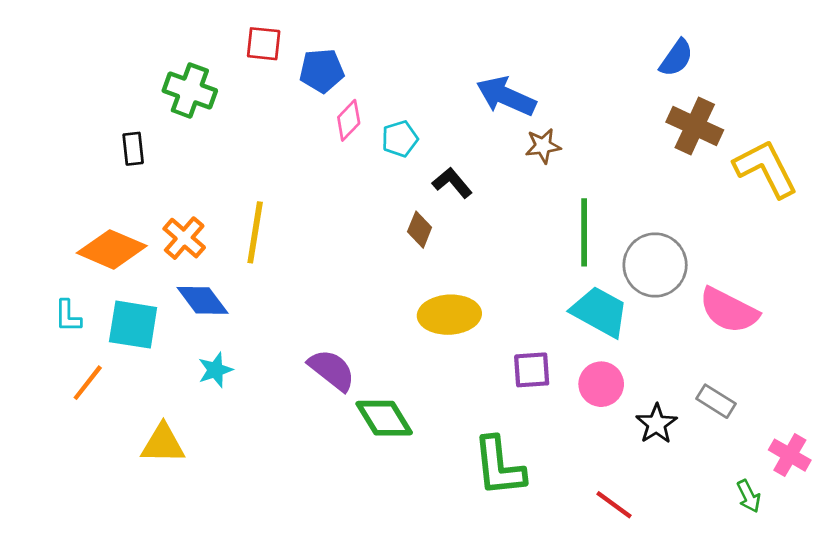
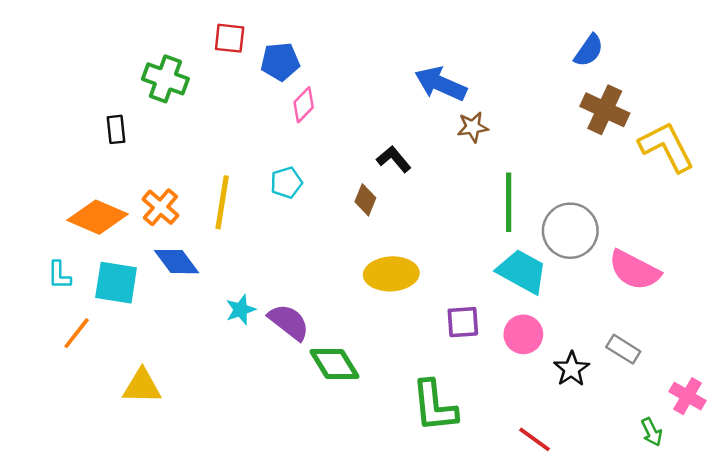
cyan pentagon: (400, 139) -> (286, 183), moved
cyan star: (215, 370) -> (241, 310), moved

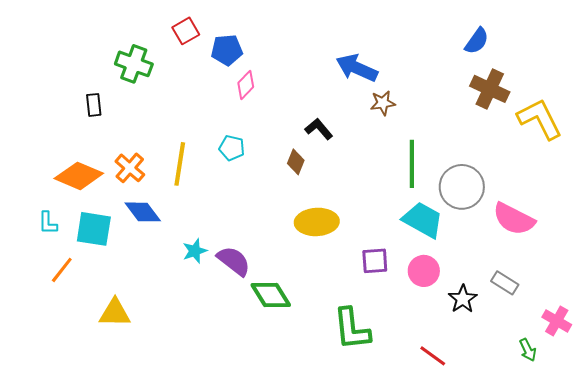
red square: (230, 38) -> (186, 31), turned -36
cyan pentagon: (286, 183) -> (232, 148), turned 30

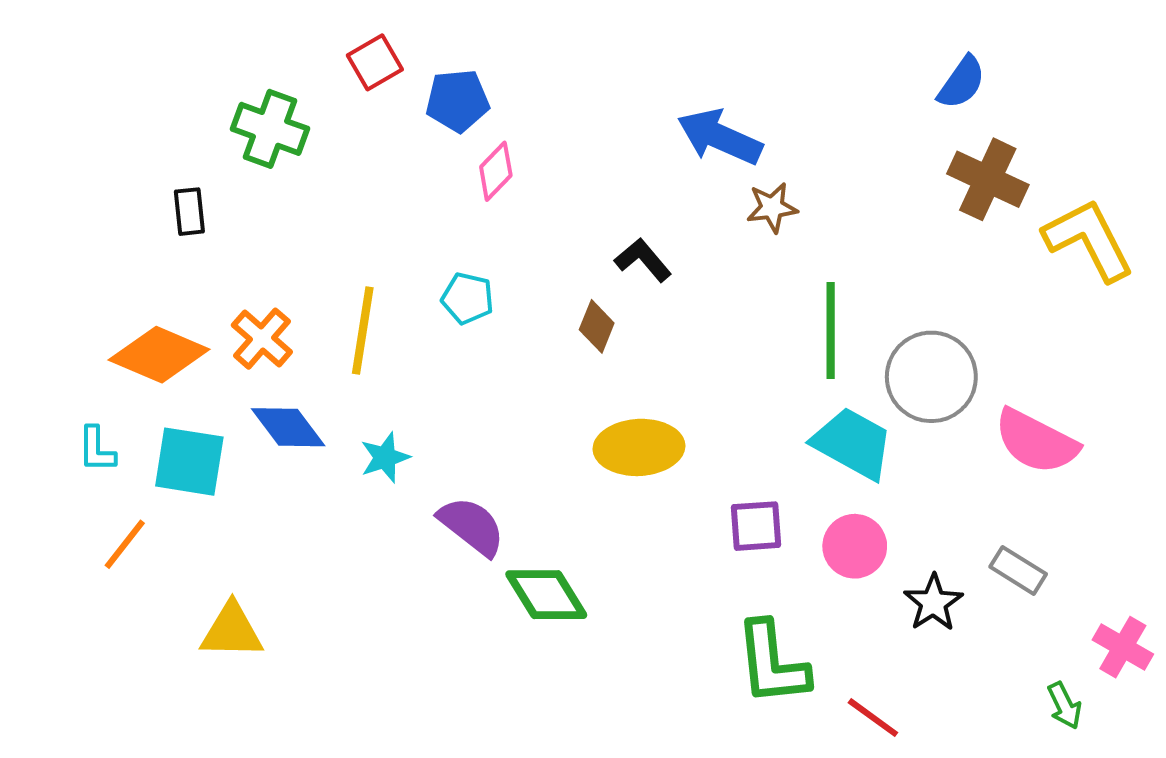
cyan star: (195, 251) -> (385, 458), moved
green L-shape: (352, 329) -> (772, 663), moved

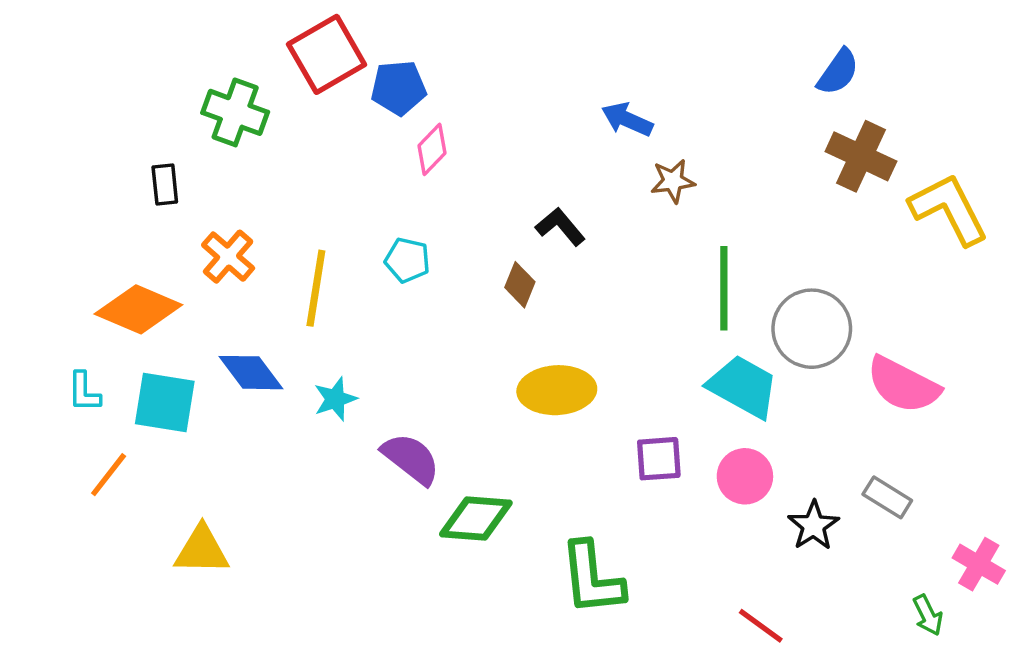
red square: (375, 62) -> (327, 54), size x1.6
blue arrow: (720, 137) -> (627, 119), size x0.7
orange cross: (262, 339) -> (228, 257), moved
green diamond: (546, 595) -> (476, 519), turned -54
green L-shape: (772, 663) -> (592, 578), moved

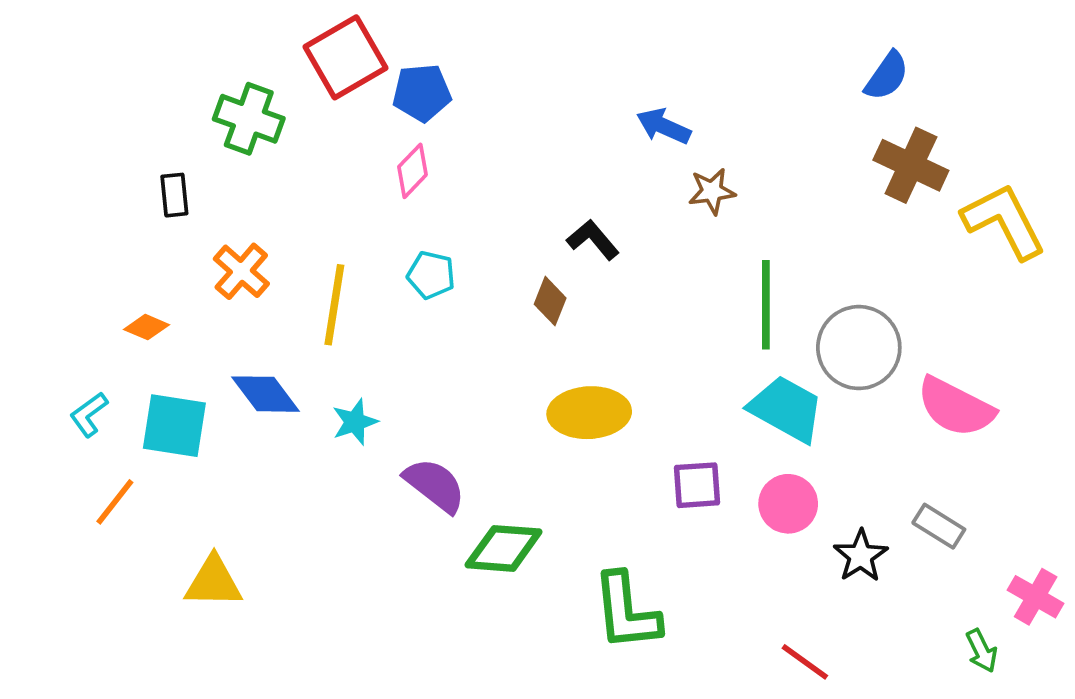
pink diamond: (432, 149) -> (412, 171), moved
orange diamond: (138, 309) -> (146, 327), size x0.5
cyan L-shape: (84, 392) -> (89, 414), turned 54

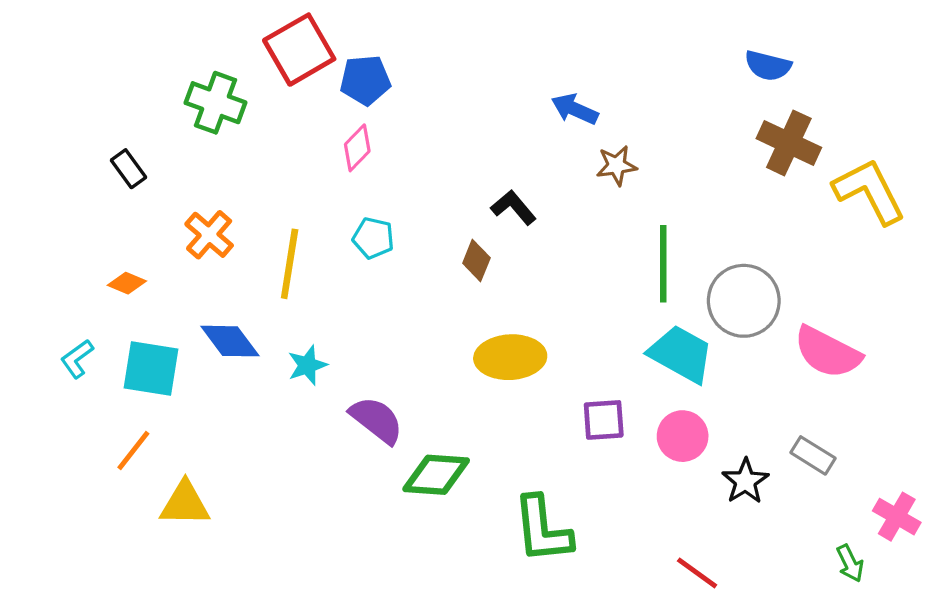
blue semicircle: (887, 76) -> (768, 66), turned 69
black rectangle: (174, 195) -> (129, 169), moved, turned -30
orange line: (115, 502) -> (133, 451), moved

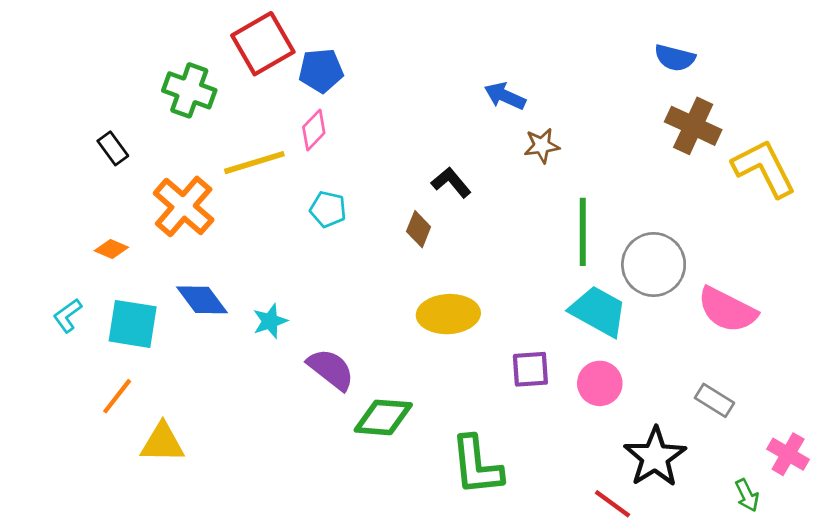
orange cross: (209, 235) -> (184, 206), size x1.4
yellow line: (290, 264) -> (254, 163), moved, turned 64
black star: (745, 481) -> (655, 457), moved, size x1.5

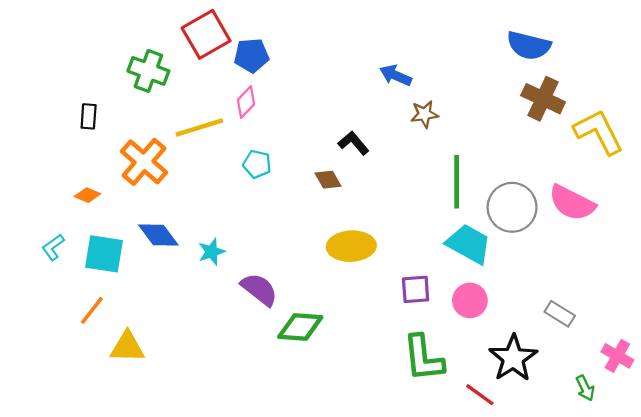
blue semicircle: (675, 58) -> (529, 45), size x1.4
black rectangle: (113, 148) -> (89, 116), turned 40
brown diamond: (419, 229) -> (328, 180), turned -52
pink semicircle: (727, 310) -> (572, 203), moved
green L-shape: (477, 466) -> (423, 358), moved

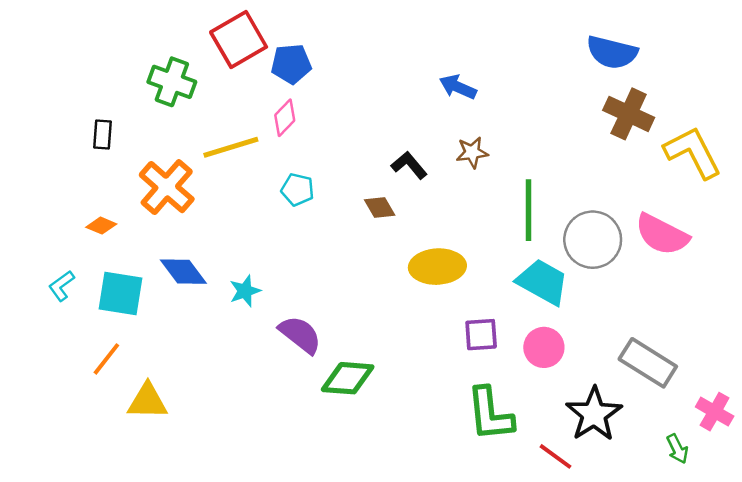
brown star: (424, 114) -> (472, 152), moved
yellow ellipse: (351, 246) -> (437, 267), moved
gray rectangle: (560, 314) -> (648, 363), size x1.6

